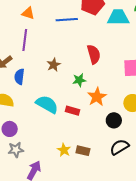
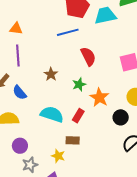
blue line: (67, 20) -> (68, 32), moved
blue semicircle: (19, 77) -> (20, 92), turned -35
red rectangle: (73, 111) -> (78, 116), turned -64
yellow star: (64, 150) -> (58, 156), moved
brown rectangle: (83, 151) -> (73, 140), moved

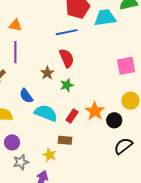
red semicircle: (88, 56) -> (67, 58), moved
green star: (79, 84) -> (67, 85), moved
blue semicircle: (20, 92) -> (26, 96), moved
orange star: (99, 97) -> (95, 111), moved

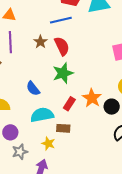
brown star: (47, 73) -> (40, 42), moved
green star: (67, 85) -> (63, 73), size x1.5
blue semicircle: (26, 96) -> (33, 89), moved
cyan semicircle: (46, 113) -> (42, 115), moved, turned -30

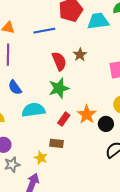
blue line: (61, 20) -> (44, 31), moved
brown star: (40, 42) -> (80, 55), moved
blue semicircle: (33, 89) -> (15, 87), moved
cyan semicircle: (42, 115) -> (33, 110), moved

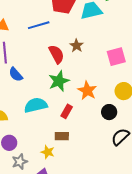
blue semicircle: (15, 87) -> (16, 74), moved
orange star: (87, 114) -> (87, 91), moved

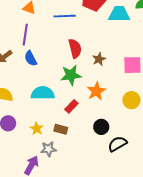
brown star: (77, 46) -> (99, 59), moved
black circle: (109, 112) -> (101, 127), moved
yellow star: (48, 152) -> (37, 129), moved
gray star: (20, 162) -> (48, 149), moved

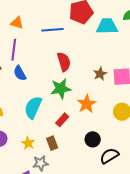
brown star: (99, 59) -> (100, 74), moved
cyan semicircle: (43, 93) -> (33, 107), turned -65
brown rectangle: (61, 129) -> (52, 143), turned 56

